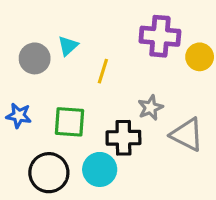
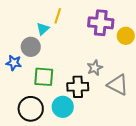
gray circle: (35, 58) -> (31, 47), moved
yellow line: (103, 71) -> (58, 16), moved
blue star: (19, 116) -> (14, 63), moved

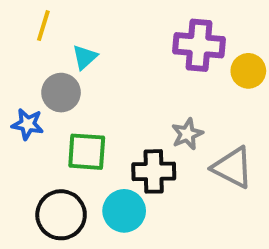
yellow line: (58, 16) -> (43, 26), moved

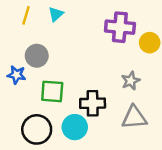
cyan triangle: (85, 57) -> (56, 14), moved
gray star: (187, 134) -> (131, 81), moved
gray triangle: (233, 167) -> (134, 118), moved, turned -32

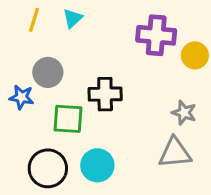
gray star: (131, 81) -> (184, 113), moved, turned -30
black cross: (93, 103) -> (105, 94), moved

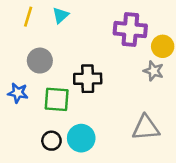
blue star: (22, 97) -> (18, 93), moved
gray star: (184, 113) -> (154, 71), moved
black circle: (48, 168) -> (51, 141), moved, size x0.6

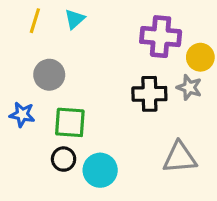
black cross: (88, 79) -> (149, 94), moved
black circle: (51, 141) -> (64, 159), moved

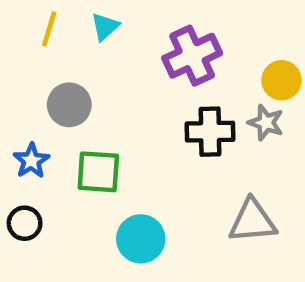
purple cross: (161, 37) -> (192, 56), moved, turned -30
blue star: (22, 114) -> (31, 161), turned 30
black circle: (64, 159) -> (25, 223), moved

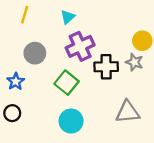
cyan triangle: (105, 27) -> (68, 17), moved
purple cross: (192, 56) -> (80, 46), moved
green square: (98, 172) -> (67, 83), moved, turned 35

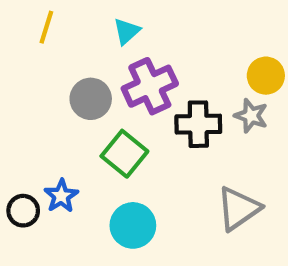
gray circle: (35, 53) -> (91, 99), moved
blue star: (16, 81) -> (61, 196), moved
gray triangle: (128, 112) -> (238, 209), turned -30

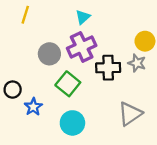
cyan triangle: (127, 31) -> (83, 17), moved
black circle: (23, 211) -> (13, 90), moved

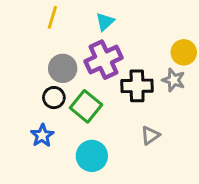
yellow line: (25, 15) -> (52, 17), moved
black circle: (13, 90) -> (54, 98), moved
gray triangle: (130, 114) -> (150, 135), moved, size x0.6

